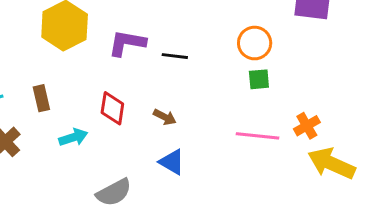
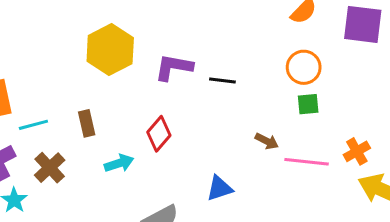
red diamond: (112, 108) -> (159, 134), turned 32
brown arrow: (165, 117) -> (267, 141), moved
blue triangle: (172, 162) -> (219, 188), turned -48

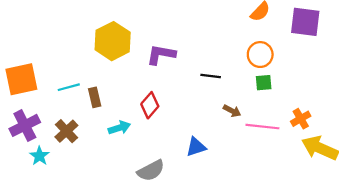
black line: (222, 81) -> (211, 76), moved
cyan line: (33, 125) -> (69, 87), moved

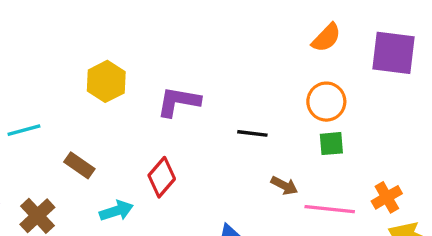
yellow hexagon: (113, 41) -> (106, 81), size x0.7
cyan line: (69, 87) -> (24, 130), moved
brown rectangle: (95, 97) -> (79, 165), turned -42

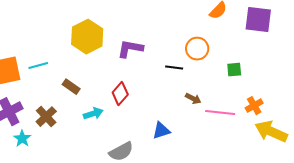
yellow hexagon: (106, 81) -> (87, 37), size x1.4
orange circle: (326, 102) -> (197, 49), moved
green square: (331, 144) -> (234, 70), moved

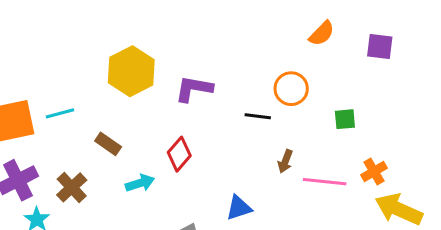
purple square: (258, 20) -> (380, 47), size x0.7
brown arrow: (193, 99) -> (285, 161), turned 84

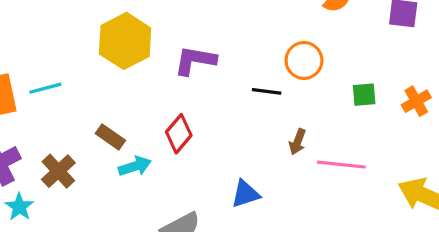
brown rectangle: (108, 144) -> (110, 137), moved
orange cross: (374, 171) -> (416, 101), moved

